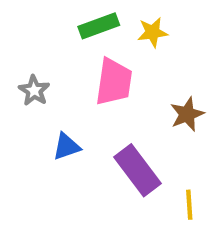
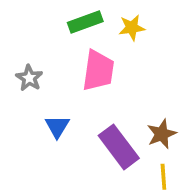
brown star: (187, 114) -> (162, 134), moved
blue triangle: (66, 147) -> (57, 126), turned -40

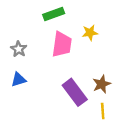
yellow star: (132, 28) -> (90, 33), moved
blue triangle: (57, 126) -> (19, 79), moved, turned 42

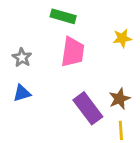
green rectangle: (54, 14) -> (63, 16), turned 36
yellow star: (90, 33) -> (122, 38), moved

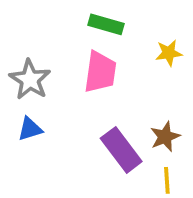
green rectangle: (63, 16) -> (106, 24), moved
gray star: (22, 57) -> (30, 80), size x1.5

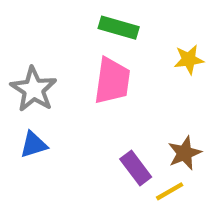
purple rectangle: (121, 150) -> (136, 168), size x0.7
yellow line: (167, 180) -> (170, 191), moved, turned 64

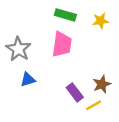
yellow star: (189, 60) -> (101, 21), moved
blue triangle: (34, 145) -> (28, 80), moved

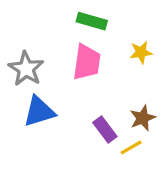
yellow star: (101, 21) -> (141, 52), moved
blue triangle: (28, 80) -> (39, 111), size x1.5

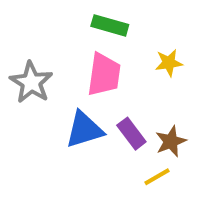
blue triangle: (39, 111) -> (84, 130), moved
purple rectangle: (105, 129) -> (131, 134), moved

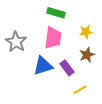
brown star: (171, 141) -> (87, 55), moved

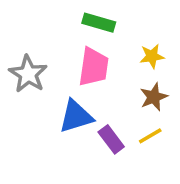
purple rectangle: (67, 68) -> (111, 139), moved
yellow line: (80, 90) -> (150, 136), moved

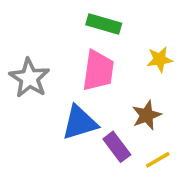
brown star: (154, 97) -> (147, 115), moved
yellow line: (150, 136) -> (158, 160), moved

